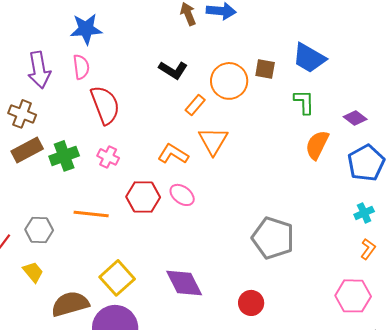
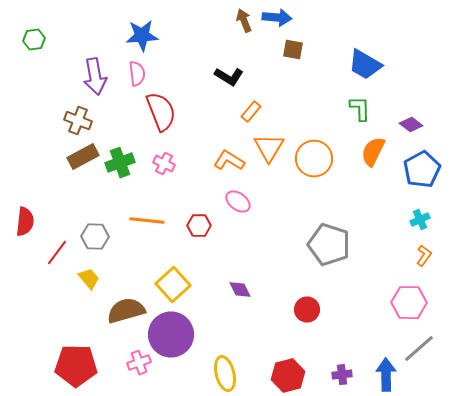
brown square: (265, 69) -> (293, 50), moved
orange circle: (229, 81) -> (314, 159), moved
red hexagon: (143, 197) -> (199, 226), moved, size x0.7
purple diamond: (184, 283) -> (240, 290), size x0.6

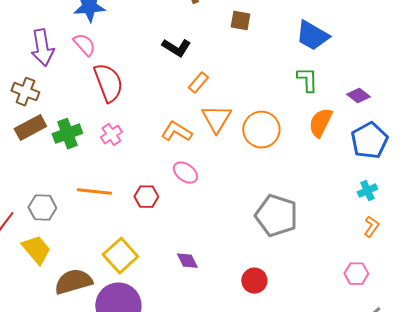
pink semicircle: (137, 74) -> (84, 45), turned -35
pink cross: (164, 164) -> (111, 135), turned 30
yellow trapezoid: (89, 279) -> (36, 250), size x1.4
pink hexagon: (409, 303) -> (356, 274), size x0.7

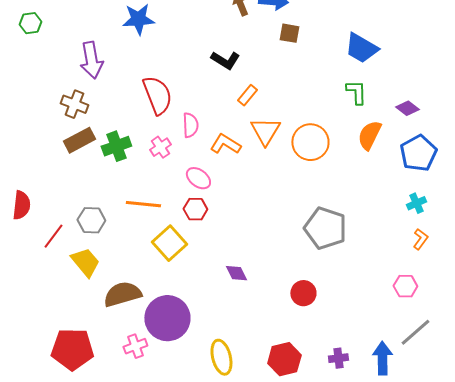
pink semicircle: (84, 45) -> (190, 125), moved, turned 40
pink ellipse: (185, 173) -> (198, 178), moved
yellow square: (120, 256) -> (169, 243), moved

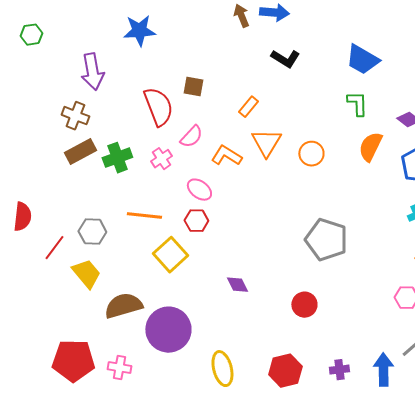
brown square: (289, 33) -> (193, 87), moved
black L-shape: (225, 60) -> (285, 59), moved
pink semicircle: (190, 125) -> (191, 137), turned 45
orange circle: (310, 142) -> (311, 154), size x0.7
pink cross: (135, 346) -> (119, 368), moved, turned 30

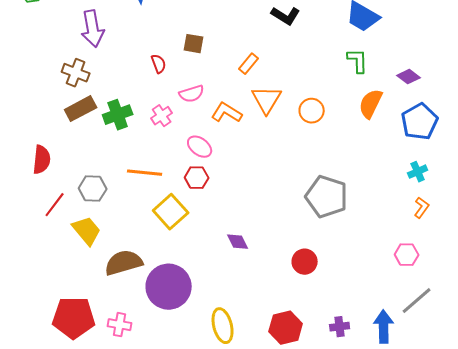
red semicircle: (158, 107) -> (159, 64), size x0.5
pink semicircle: (191, 137) -> (192, 94), turned 30
red semicircle: (22, 217) -> (42, 160), moved

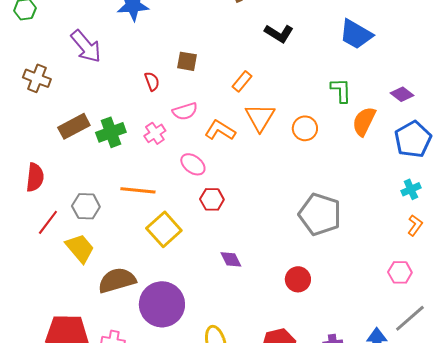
purple arrow: (93, 29) -> (86, 46), turned -30
green L-shape: (358, 61) -> (341, 90), moved
brown cross: (76, 73) -> (37, 78), moved
red hexagon: (197, 178) -> (212, 199), moved

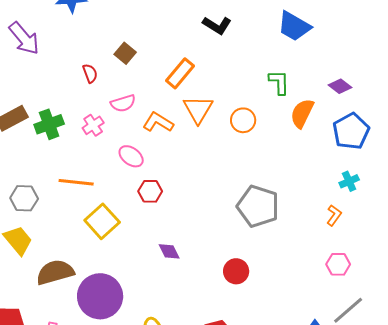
brown square: (187, 61) -> (125, 53), turned 30
orange rectangle: (242, 81) -> (180, 73), size x1.4
orange L-shape: (415, 225) -> (334, 215), moved

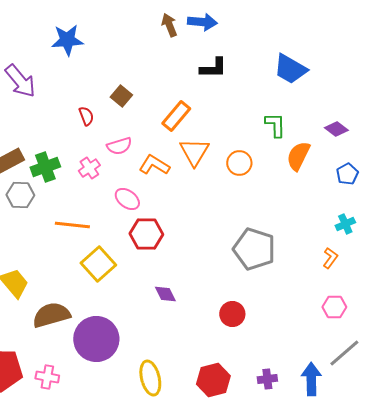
black L-shape: (217, 25) -> (213, 68), turned -32
blue pentagon: (351, 131) -> (347, 174), size x0.6
red hexagon: (150, 191) -> (146, 234), size x1.4
gray hexagon: (24, 198) -> (20, 195), moved

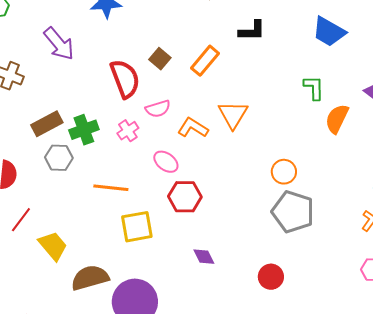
red semicircle: (86, 116) -> (125, 79), size x2.0
orange rectangle: (176, 116) -> (205, 61), moved
orange circle: (239, 163) -> (284, 172), moved
yellow square: (98, 264) -> (137, 227), turned 32

